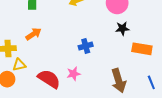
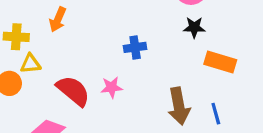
orange arrow: (33, 34) -> (58, 20), turned 140
blue line: (151, 82) -> (216, 114), moved

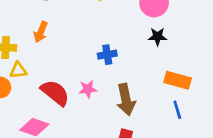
orange rectangle: (220, 62) -> (178, 80), moved
brown arrow: (179, 106) -> (126, 100), moved

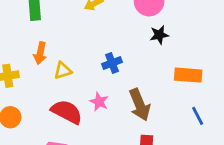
yellow triangle: (18, 70) -> (63, 71), moved
pink star: (88, 89) -> (99, 102), turned -30
blue line: (177, 110) -> (198, 116), moved

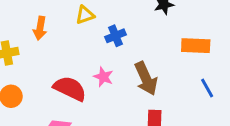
yellow triangle: (63, 71) -> (85, 15), moved

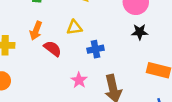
red semicircle: (70, 89) -> (53, 49), moved, size x0.7

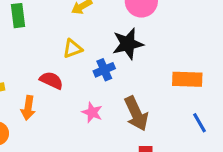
orange arrow: (36, 31) -> (28, 108), moved
black star: (140, 32) -> (128, 44), moved, size x1.5

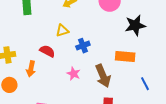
black star: (128, 44) -> (135, 25), moved
orange rectangle: (187, 79) -> (125, 56), moved

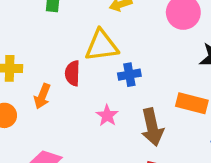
yellow triangle: (62, 31) -> (102, 46), size x1.6
red semicircle: (47, 51) -> (73, 73), turned -126

